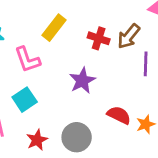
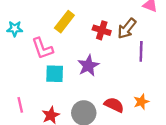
cyan square: (25, 100) -> (55, 74), moved, turned 36
red semicircle: (119, 115) -> (114, 105), moved

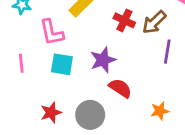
pink line: (20, 105) -> (21, 63), moved
red semicircle: (114, 105) -> (120, 88), moved

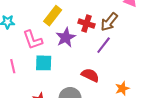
purple line: (167, 52) -> (104, 45), moved, turned 36
purple star: (103, 60) -> (66, 37), moved

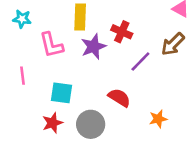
yellow rectangle: (53, 16) -> (80, 17), turned -42
brown arrow: (109, 22) -> (173, 44), moved
cyan square: (44, 63) -> (61, 93), moved

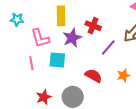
pink line: (23, 76) -> (31, 63), moved
cyan square: (61, 93) -> (57, 60), moved
orange star: (158, 119) -> (123, 75), moved

